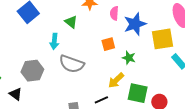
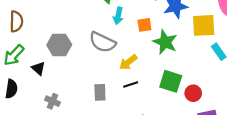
cyan arrow: (54, 41) -> (118, 16), moved
green star: (129, 58) -> (165, 42), size x1.6
yellow arrow: (116, 80) -> (128, 62), moved

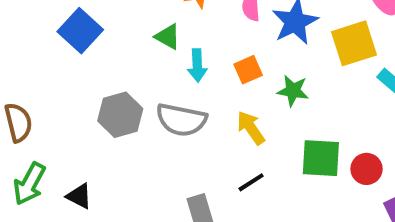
green star: (165, 42) -> (293, 91), size x0.7
gray hexagon: (59, 45) -> (120, 115), moved
yellow arrow: (128, 62) -> (251, 128), moved, turned 108

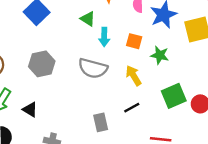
orange square: (248, 70) -> (134, 41), turned 35
gray hexagon: (120, 115) -> (42, 64), moved
green square: (321, 158) -> (174, 96), turned -30

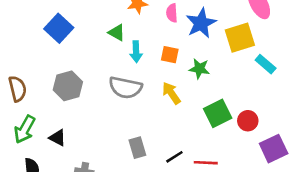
black line: (132, 108) -> (174, 157), moved

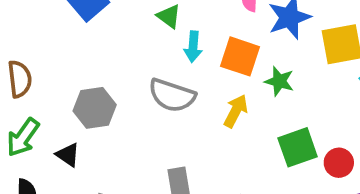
orange square: (170, 55) -> (240, 56), size x1.5
gray hexagon: (68, 86) -> (95, 108), moved
yellow arrow: (171, 93) -> (236, 111), turned 55

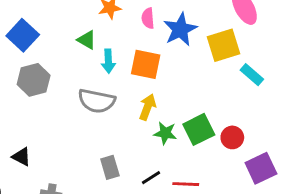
green star: (279, 81) -> (165, 133), moved
gray hexagon: (95, 108) -> (34, 80), moved

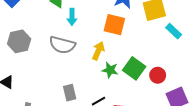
orange square: (146, 64) -> (114, 25), moved
gray hexagon: (34, 80) -> (19, 41), moved
green square: (199, 129) -> (134, 68), turned -30

